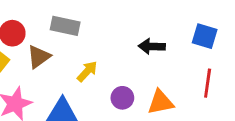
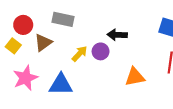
black arrow: (152, 46) -> (117, 35), moved
purple circle: (122, 98) -> (101, 51), moved

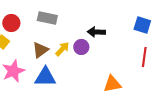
brown triangle: (43, 43) -> (40, 50), moved
orange triangle: (135, 77) -> (112, 84), moved

